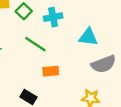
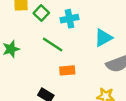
cyan triangle: (88, 37) -> (103, 38), turned -36

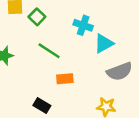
cyan cross: (69, 19) -> (83, 25), moved, turned 30

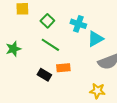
green square: (37, 17) -> (47, 21), moved
black rectangle: (42, 105) -> (44, 75), moved

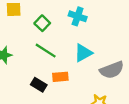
cyan cross: (78, 24) -> (78, 16), moved
cyan triangle: (95, 39) -> (83, 53), moved

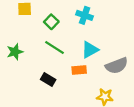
orange rectangle: (60, 77) -> (79, 70), moved

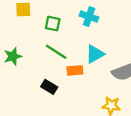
green square: (51, 22) -> (53, 24), turned -32
orange rectangle: (79, 70) -> (75, 70), moved

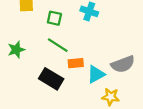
cyan triangle: (95, 54) -> (96, 74), moved
black rectangle: (49, 87) -> (51, 79), size x1.5

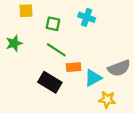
green star: (16, 50) -> (14, 43), moved

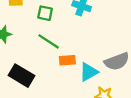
black rectangle: (50, 82) -> (22, 76), moved

